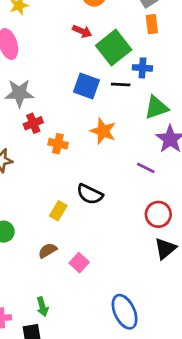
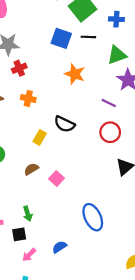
blue cross: (142, 68) -> (116, 19), moved
orange cross: (58, 144) -> (28, 98), moved
red circle: (158, 214) -> (110, 132), moved

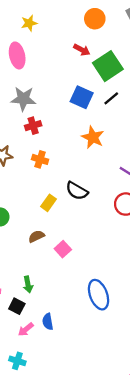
black line: (88, 37) -> (111, 98), turned -48
black square: (19, 234) -> (17, 306), turned 32
blue semicircle: (59, 247) -> (48, 322), moved, turned -72

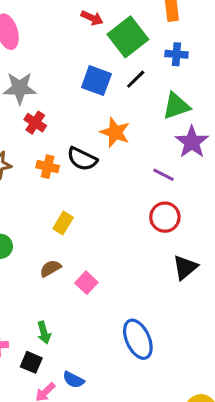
red cross: (33, 126) -> (35, 123), turned -35
black semicircle: (77, 191) -> (82, 159), moved
blue semicircle: (48, 322) -> (73, 380), turned -49

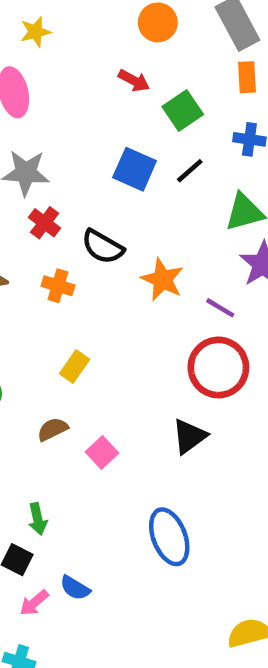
green square: (128, 37) -> (183, 110), size x0.7
orange star: (115, 132) -> (162, 280), moved
black semicircle: (82, 159) -> (103, 247), moved
red circle: (165, 217) -> (218, 367), size x1.4
black triangle: (185, 267) -> (189, 436), moved

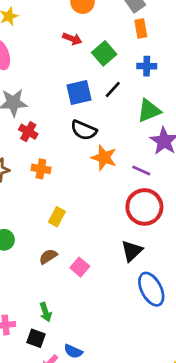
blue square: (135, 169) -> (79, 93), turned -30
black semicircle: (103, 247) -> (84, 130), moved
blue ellipse: (169, 537) -> (151, 289), moved

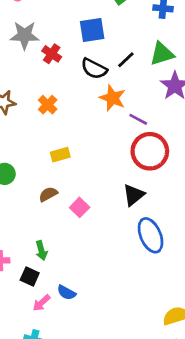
black line: (113, 89) -> (126, 60), moved
red cross: (28, 132) -> (52, 54), moved
orange cross: (41, 169) -> (48, 105), turned 30
purple line: (141, 171) -> (138, 119), moved
yellow rectangle: (57, 217) -> (60, 155), turned 42

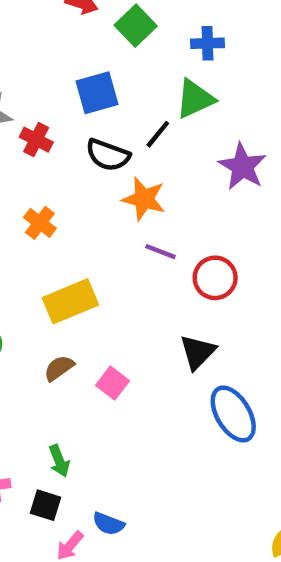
green triangle: (162, 54) -> (195, 99), moved
purple line: (138, 119) -> (160, 252), moved
red circle: (150, 151) -> (215, 278), size x0.7
yellow rectangle: (60, 155) -> (70, 301), size x1.6

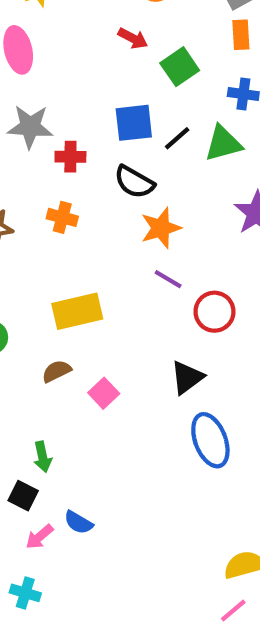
black line: (158, 134) -> (177, 138), moved
red cross: (36, 140) -> (70, 157), turned -36
orange star: (144, 199) -> (161, 228), turned 30
orange cross: (40, 223) -> (62, 217), moved, turned -32

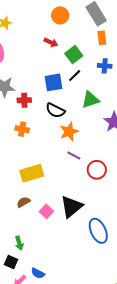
black line: (177, 138) -> (75, 76), moved
green triangle: (223, 143) -> (90, 100), moved
black triangle: (187, 377) -> (71, 207), moved, size x1.4

